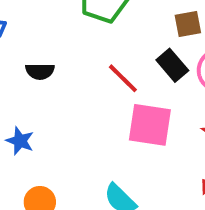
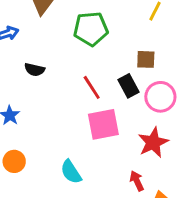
pink square: (150, 125) -> (103, 124), turned -32

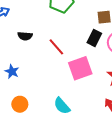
black rectangle: (128, 86) -> (94, 38), turned 63
red line: (92, 87) -> (56, 47), moved

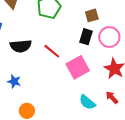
black semicircle: (25, 36) -> (21, 46), size x1.5
cyan semicircle: (62, 106) -> (87, 102), moved

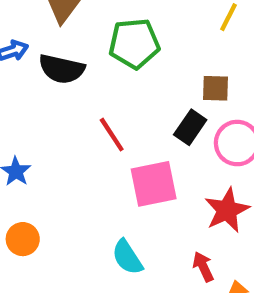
black semicircle: (21, 46) -> (62, 69), moved
cyan semicircle: (87, 102) -> (127, 257), moved

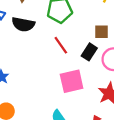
red line: (112, 135) -> (61, 45), moved

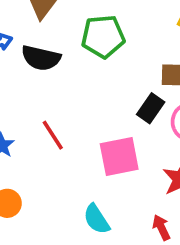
red line: (61, 45) -> (53, 135), moved

